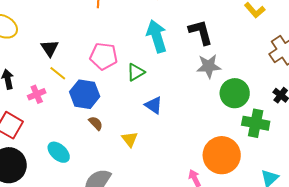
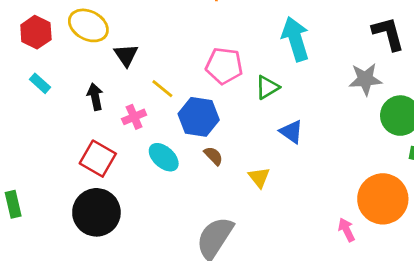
black L-shape: (201, 32) -> (388, 34), moved
black triangle: (50, 48) -> (126, 55), moved
cyan ellipse: (59, 152) -> (164, 157), moved

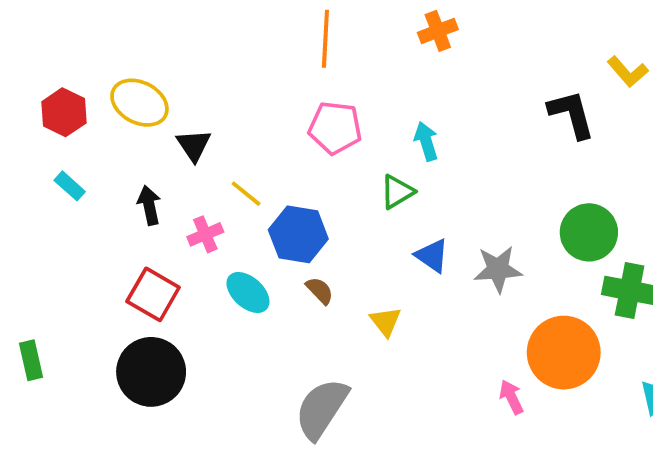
cyan arrow: (295, 39) -> (426, 141), moved, size x0.6
pink pentagon: (224, 66) -> (335, 128), moved
gray star: (365, 79) -> (498, 269), moved

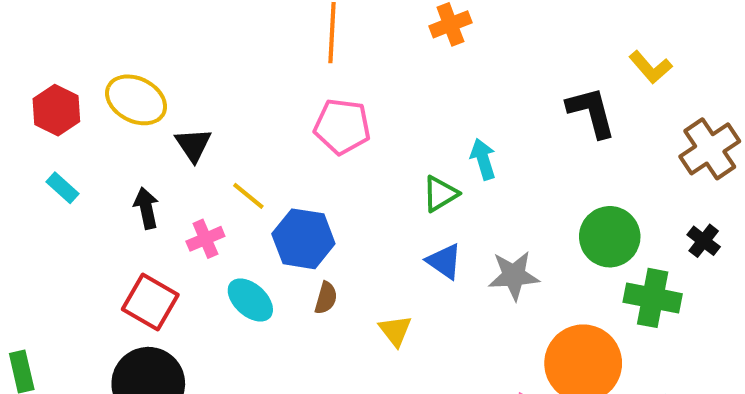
cyan arrow: (426, 141) -> (483, 159), moved
green triangle: (397, 192) -> (440, 194), moved
brown semicircle: (320, 291) -> (326, 298), turned 60

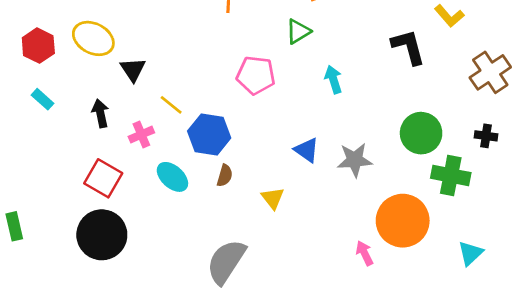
pink pentagon: (342, 126) -> (256, 75), moved
green triangle: (440, 194) -> (298, 31), moved
black cross: (704, 241) -> (486, 136), turned -30

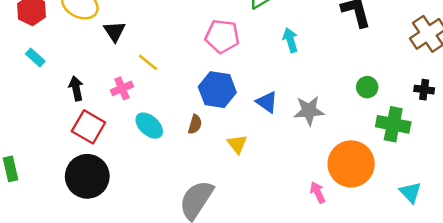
black arrow: (100, 113) -> (76, 88), moved
green circle: (421, 133) -> (367, 87), size x0.6
blue hexagon: (209, 135) -> (217, 90), moved
cyan triangle: (470, 253) -> (411, 192), turned -30

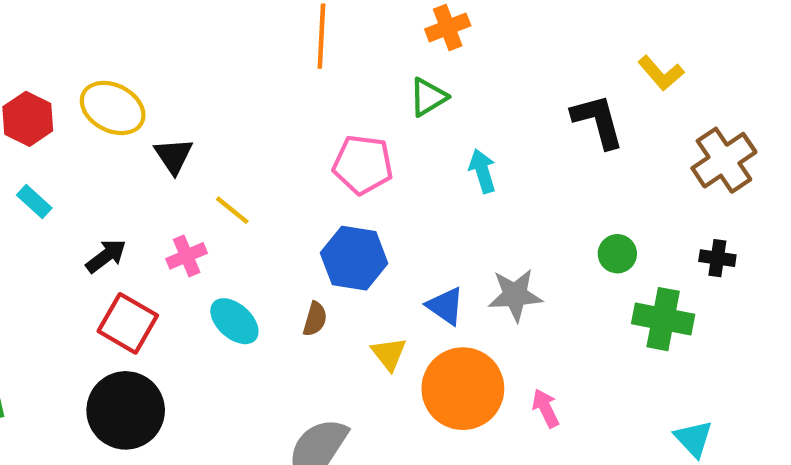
black arrow: (76, 88) -> (106, 256), turned 65
blue triangle: (267, 102) -> (445, 306), moved
orange circle: (351, 164) -> (463, 389), moved
pink arrow: (318, 192) -> (546, 408), moved

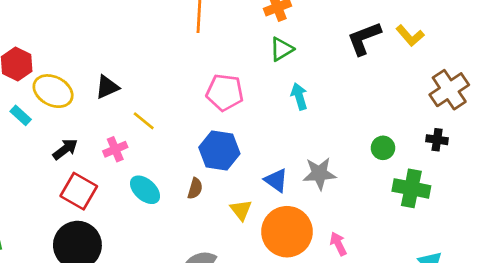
green triangle: (428, 97) -> (282, 49), moved
yellow ellipse: (113, 108) -> (53, 91), moved
black L-shape: (598, 121) -> (364, 38), moved, turned -96
black triangle: (174, 156) -> (107, 87), turned 40
black cross: (717, 258) -> (437, 140), moved

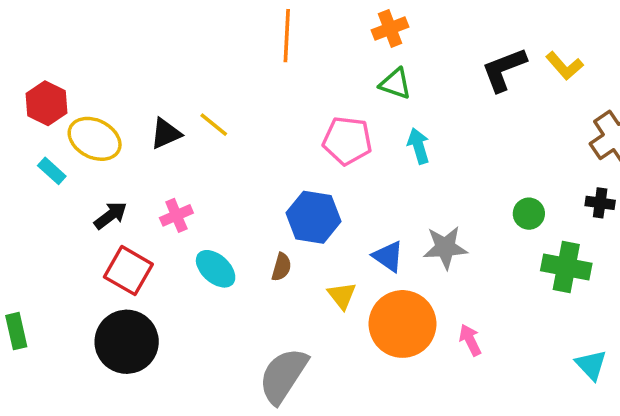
green triangle: (282, 49) -> (395, 84), turned 50
pink pentagon: (225, 92) -> (347, 141), moved
yellow line: (144, 121) -> (214, 125), moved

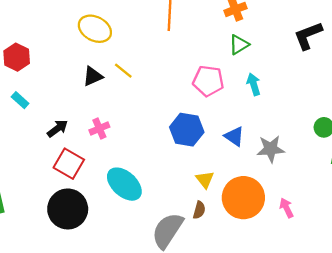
green triangle: (395, 84) -> (239, 45), turned -50
yellow ellipse: (95, 139) -> (95, 29), moved
blue triangle: (388, 256) -> (234, 136), moved
brown semicircle: (281, 267) -> (199, 210), moved
cyan ellipse: (216, 269) -> (124, 184), moved, size x1.4

